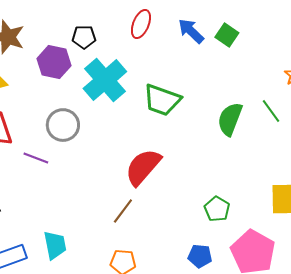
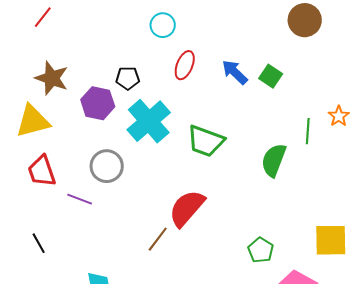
green line: (271, 111) -> (308, 131), moved, turned 40
brown line: (123, 211) -> (158, 239), moved

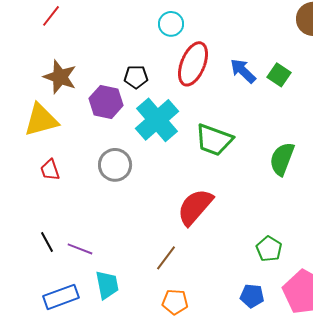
red ellipse: (185, 65) -> (193, 64), size x1.5
red trapezoid: (42, 171) -> (50, 170), size x0.7
purple line: (80, 199) -> (80, 249), moved
brown line: (158, 239) -> (166, 258), moved

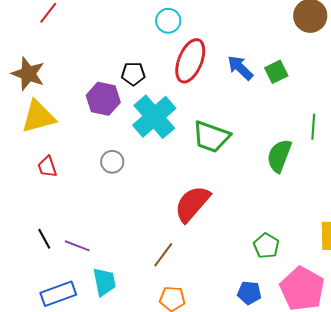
green square: (279, 75) -> (276, 72), turned 30
brown star: (60, 77) -> (28, 74), moved
gray circle: (115, 165) -> (112, 162), size x0.7

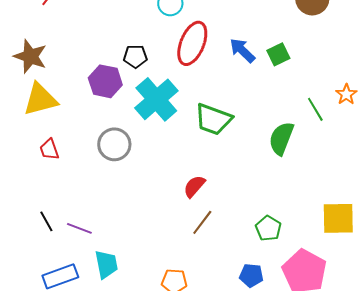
green line: (313, 127) -> (315, 109), turned -35
gray circle: (112, 162) -> (114, 144), size x1.4
red semicircle: (192, 204) -> (194, 186), size x0.6
brown line: (163, 255) -> (202, 222), moved

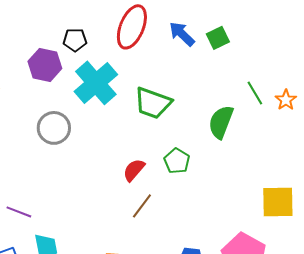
orange star: (346, 94) -> (286, 100), moved
green pentagon: (268, 228) -> (177, 161), moved

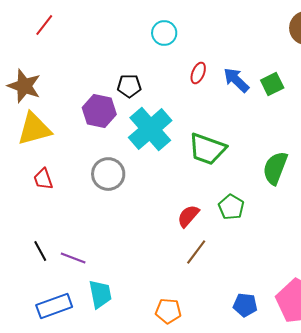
red ellipse: (132, 27) -> (198, 73), moved, size x0.5

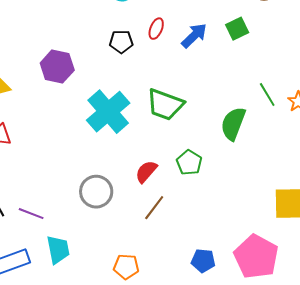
blue arrow: (236, 80) -> (194, 36), turned 92
green square: (272, 84) -> (237, 29), moved
black pentagon: (129, 86) -> (121, 42), moved
cyan cross: (150, 129) -> (108, 112), moved
gray circle: (108, 174) -> (96, 192), moved

